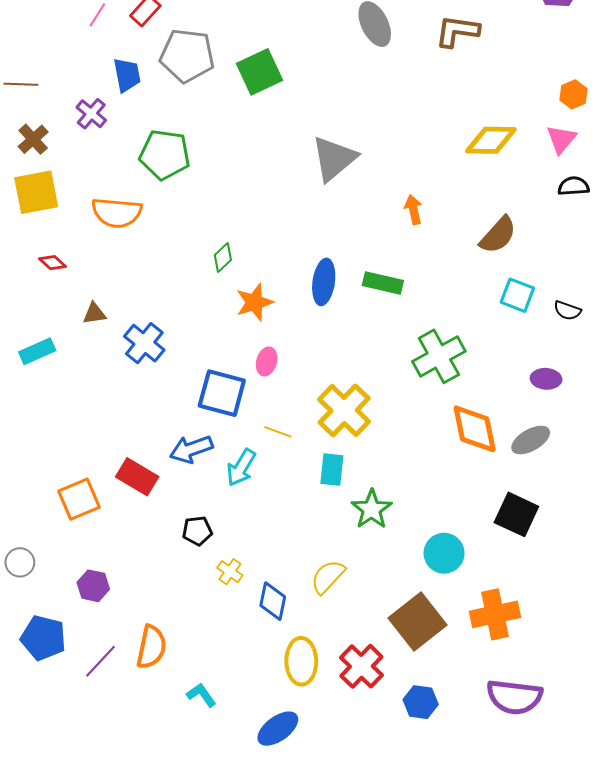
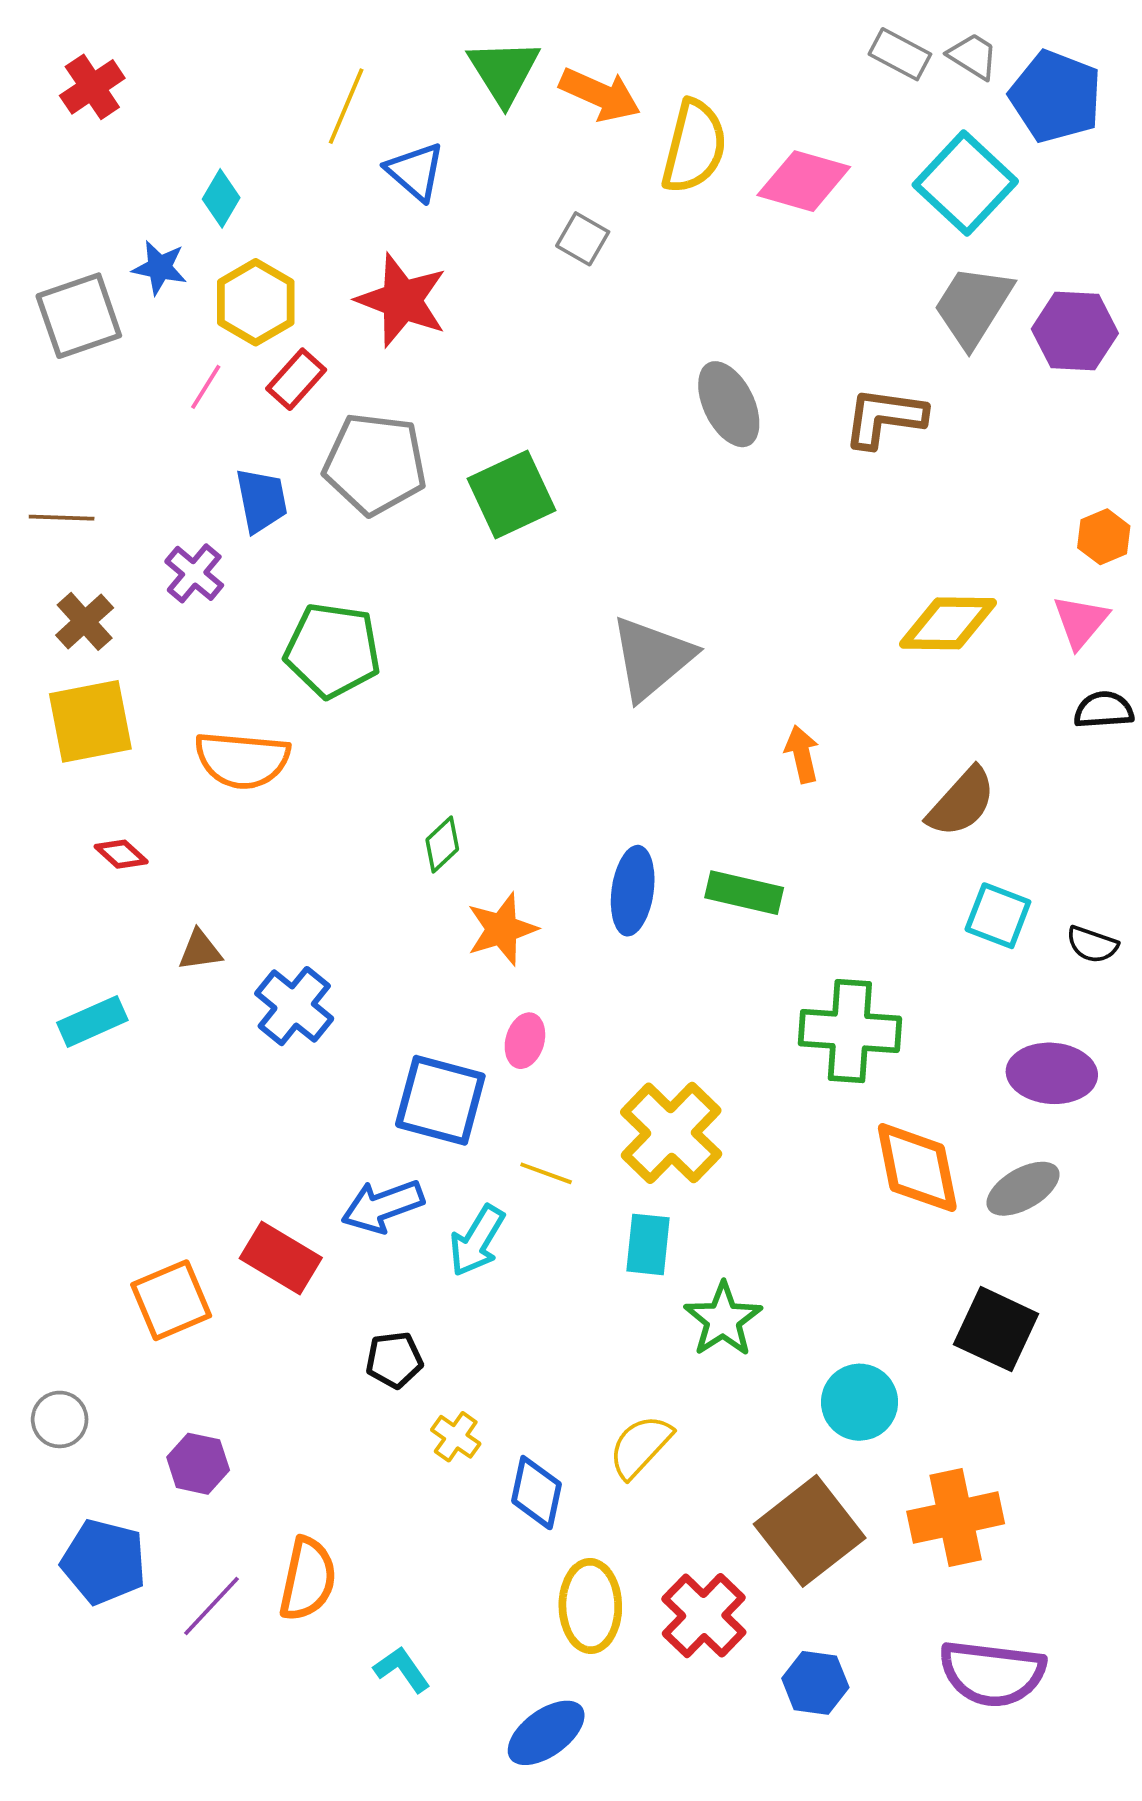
green cross: (439, 356) -> (850, 1031), turned 33
purple ellipse: (546, 379) -> (1052, 1073), size x1.5

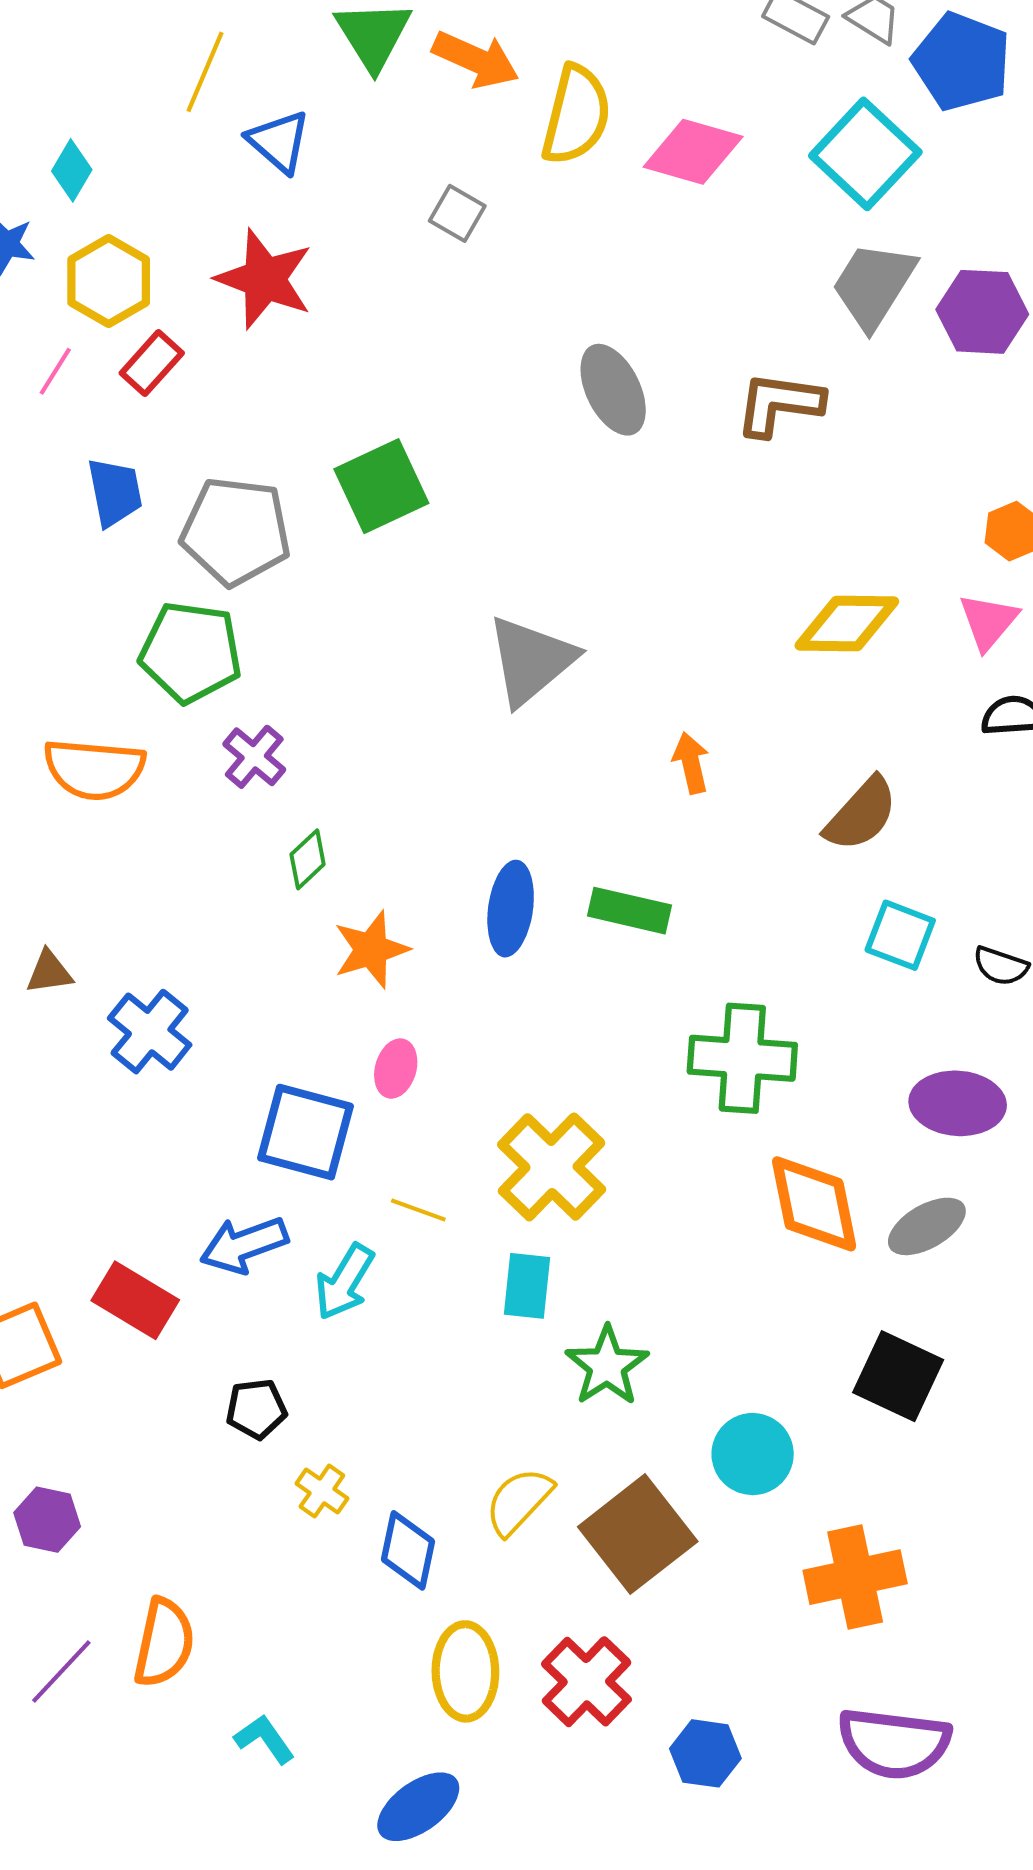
gray pentagon: (375, 464) -> (236, 531), moved
purple cross: (194, 573) -> (254, 757), moved
brown square: (810, 1531) -> (638, 1534), moved

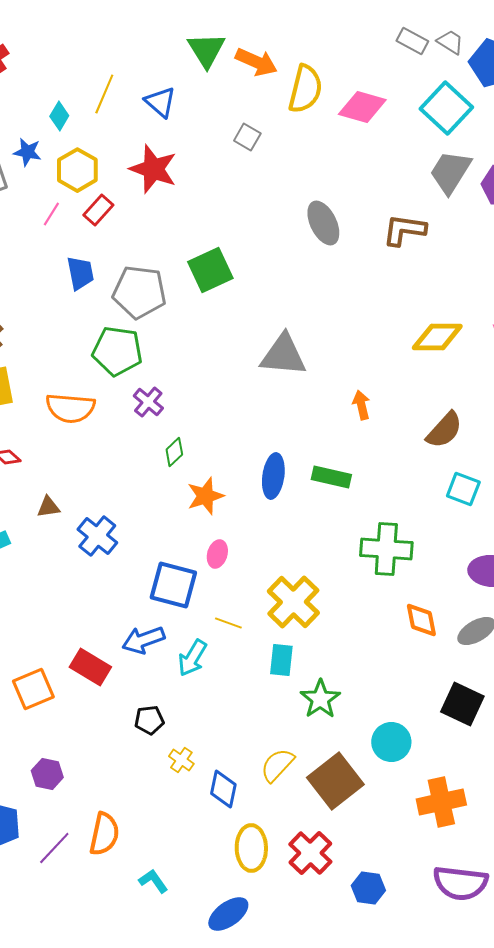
yellow line: (205, 72) -> (104, 94), moved
gray triangle: (531, 660) -> (283, 355), turned 45
orange diamond: (814, 1204) -> (421, 620), size x0.7

